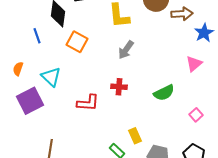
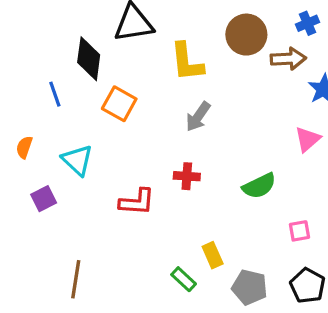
purple square: (30, 101) -> (44, 199), size x0.6
pink square: (196, 115) -> (299, 231), moved, turned 32

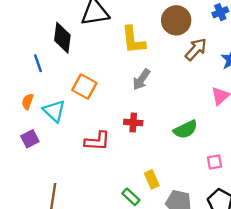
brown arrow: (288, 59) -> (196, 49), moved, turned -45
orange square: (119, 104) -> (84, 87), moved
orange semicircle: (24, 147) -> (28, 102), moved

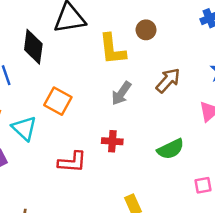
brown circle: (176, 20) -> (146, 30), moved, size x0.6
brown arrow: (196, 49) -> (168, 80), moved

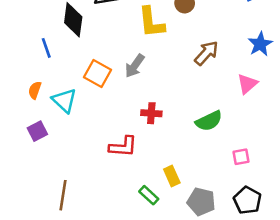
gray arrow: (121, 93) -> (135, 66), moved
red L-shape: (72, 162) -> (123, 147), moved

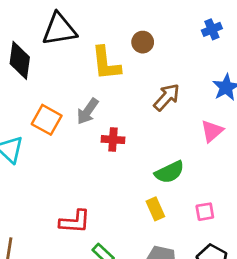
red cross: (151, 113) -> (113, 140), moved
red L-shape: (123, 147) -> (75, 222), moved
yellow rectangle: (172, 176) -> (155, 209), moved

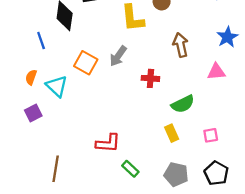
brown arrow: (167, 97) -> (181, 45), turned -55
pink triangle: (212, 131) -> (216, 72), turned 36
red cross: (113, 140) -> (150, 78), moved

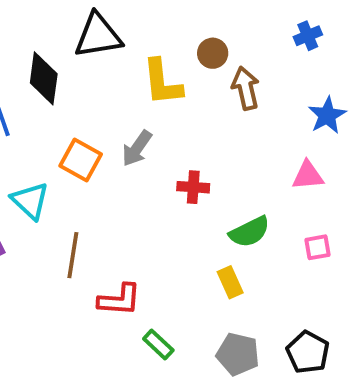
brown arrow: (181, 45) -> (246, 88), moved
pink square: (211, 135) -> (317, 247), moved
brown line: (56, 169) -> (73, 255), moved

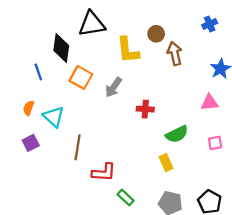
orange square: (81, 160) -> (81, 77), moved

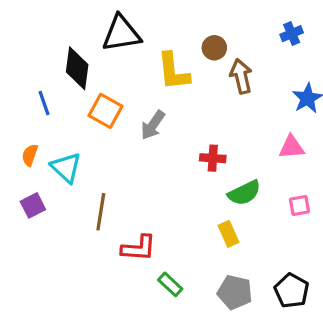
red cross: (145, 109) -> (213, 158), moved

